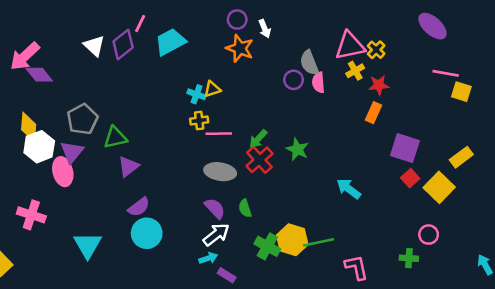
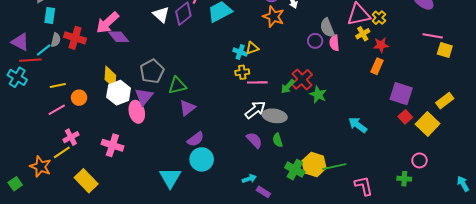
red cross: (259, 160) -> (302, 79), moved
gray ellipse: (220, 172) -> (275, 116), moved
white arrow: (216, 235) -> (255, 110), moved
cyan triangle: (88, 245) -> (170, 178), moved

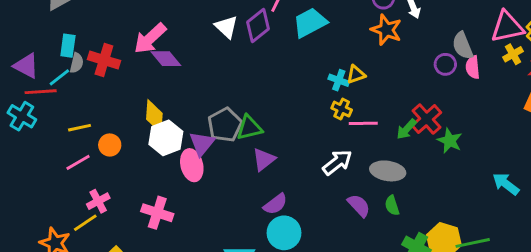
cyan rectangle: (50, 16) -> (68, 46), moved
gray pentagon: (152, 71) -> (225, 125), moved
yellow cross: (242, 72) -> (342, 109), turned 32
white arrow: (255, 110) -> (337, 162), moved

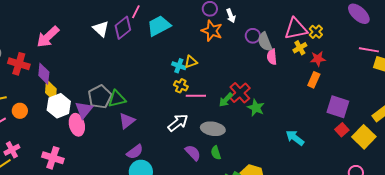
purple diamond: (166, 59) -> (44, 74), moved, turned 45
red cross: (104, 60) -> (19, 64), moved
purple circle: (445, 64) -> (253, 36), moved

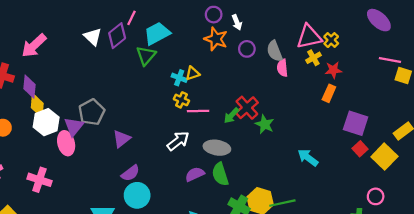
purple circle: (253, 36) -> (247, 49), moved
green triangle: (117, 99) -> (146, 56), moved, turned -36
purple semicircle: (193, 153) -> (195, 174), turned -72
green semicircle: (216, 153) -> (220, 174), size x1.5

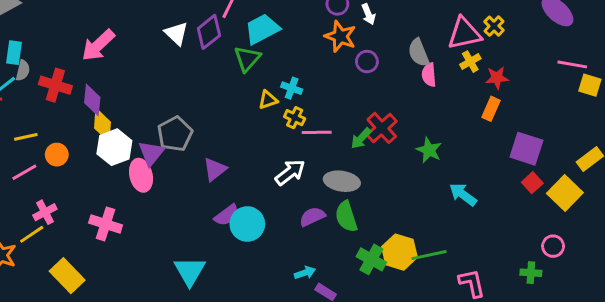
yellow cross: (331, 40) -> (494, 26), moved
purple circle: (247, 49) -> (367, 62), moved
yellow triangle: (193, 73) -> (268, 100), moved
green star: (265, 124) -> (429, 150), moved
cyan circle: (137, 195) -> (247, 224), moved

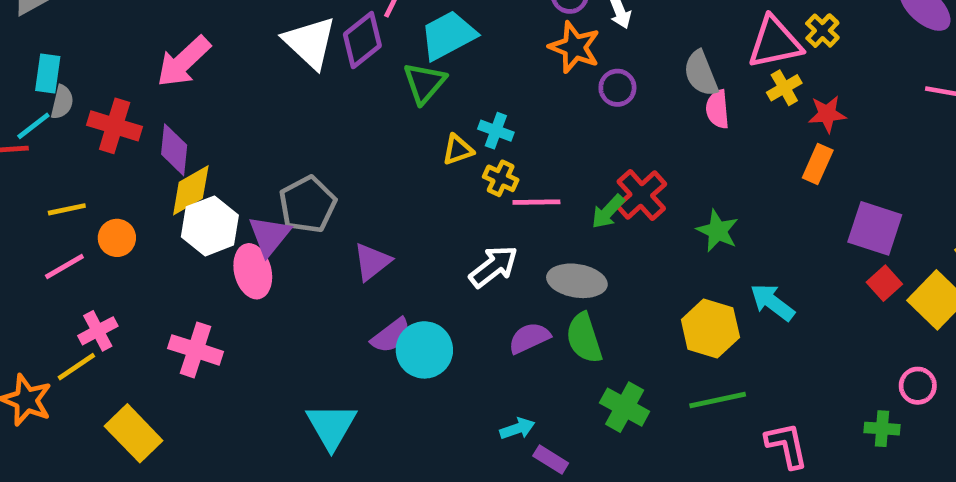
white triangle: (176, 33) -> (310, 42), size x1.4
yellow diamond: (103, 125) -> (191, 190), turned 56
yellow hexagon: (399, 252) -> (710, 328), moved

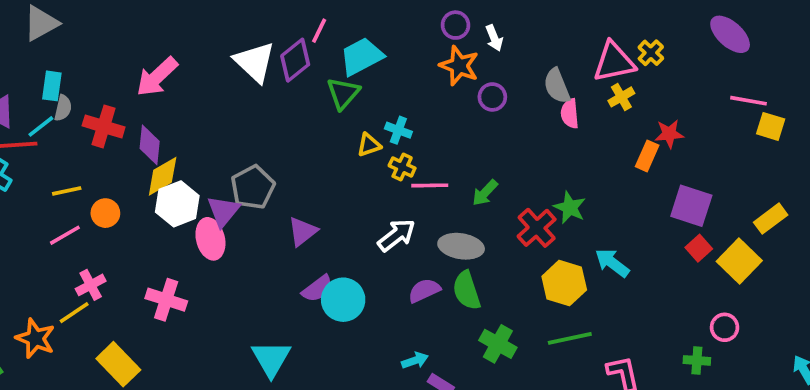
red star: (827, 114) -> (669, 134), moved
red cross: (641, 195) -> (537, 228), moved

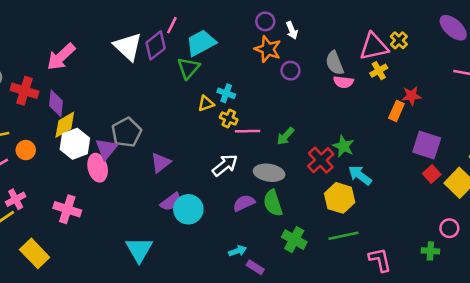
pink semicircle: (570, 114) -> (343, 82), turned -78
cyan arrow: (612, 263) -> (360, 175), moved

